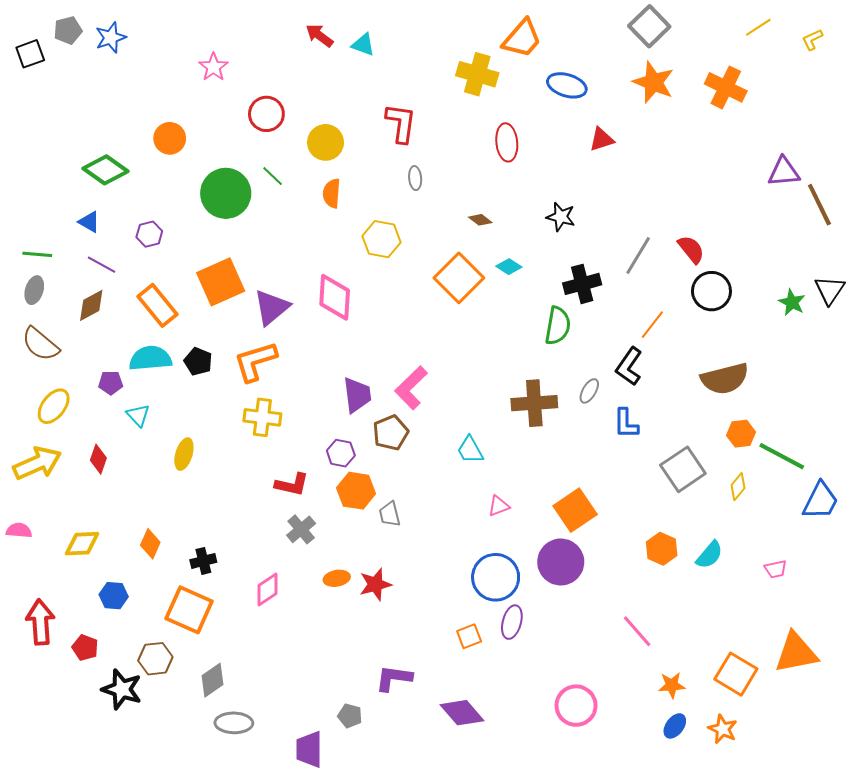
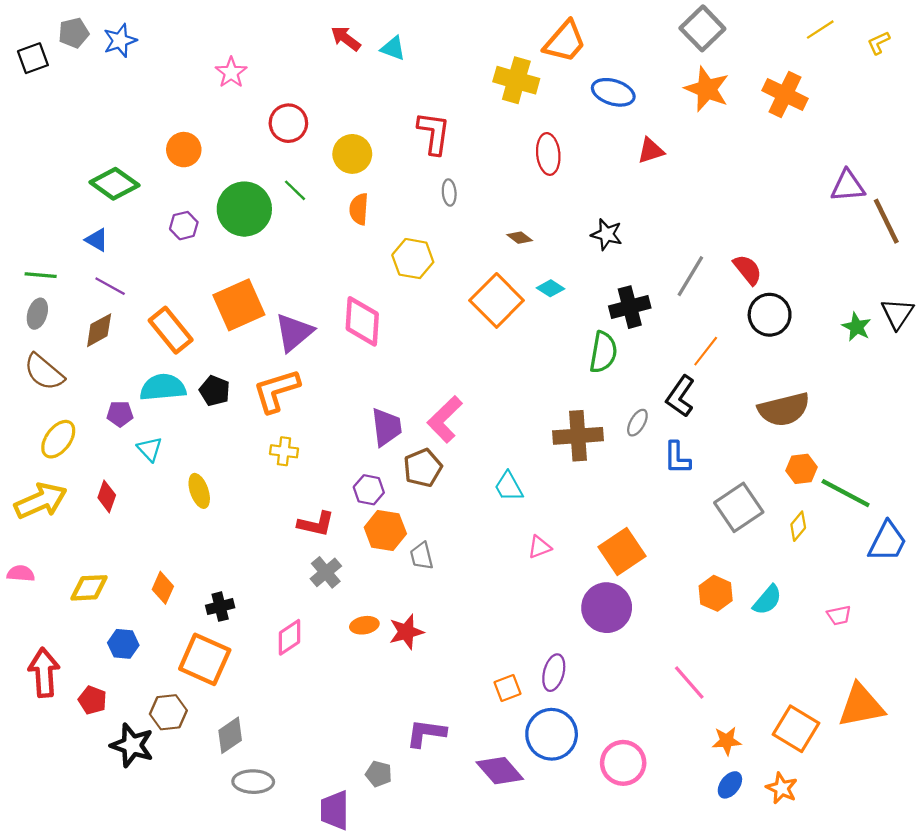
purple hexagon: (149, 234) -> (184, 226), moved
yellow cross: (262, 417) -> (284, 451), size x0.7
yellow ellipse: (184, 454) -> (199, 491), turned -36
blue circle: (496, 577) -> (552, 734), moved

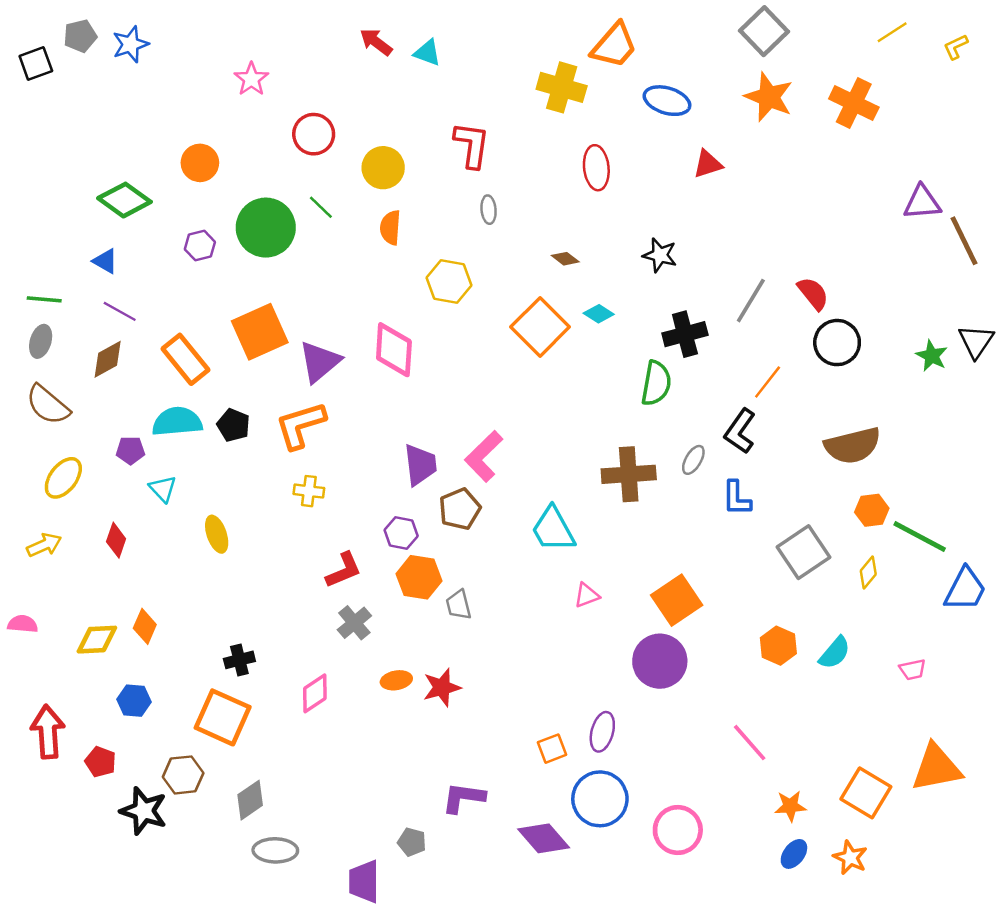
cyan trapezoid: (509, 487) -> (553, 529), size x1.4
yellow arrow: (41, 501) -> (44, 545), size x0.6
red L-shape: (316, 524) -> (344, 570), turned -36
orange diamond: (163, 588) -> (145, 626), moved

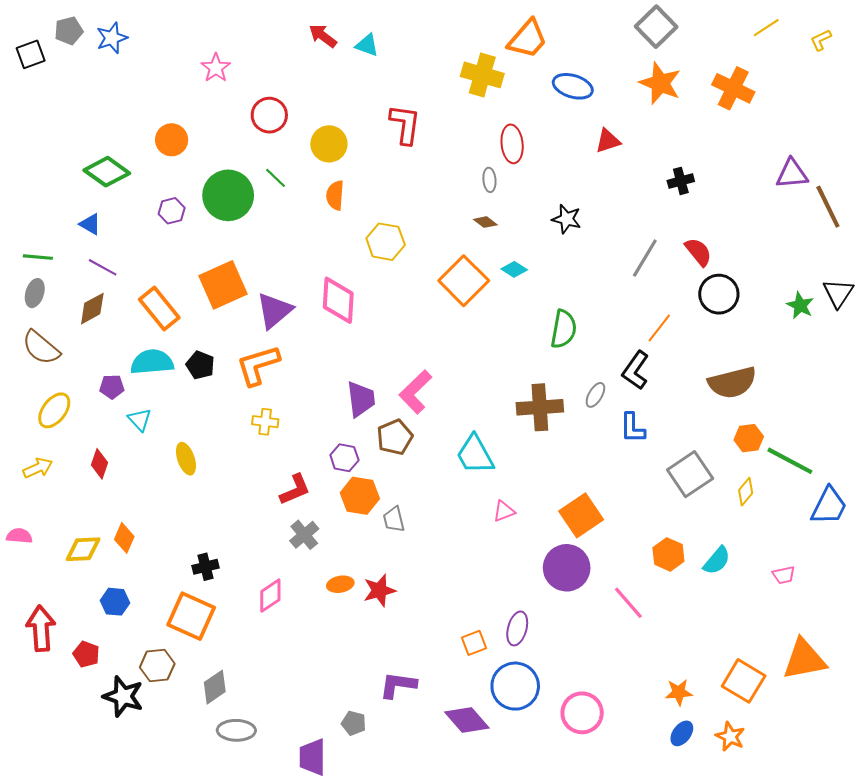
gray ellipse: (489, 210) -> (489, 180), moved
black cross: (685, 334) -> (681, 181), moved, size x0.7
pink line: (750, 743) -> (628, 603), moved

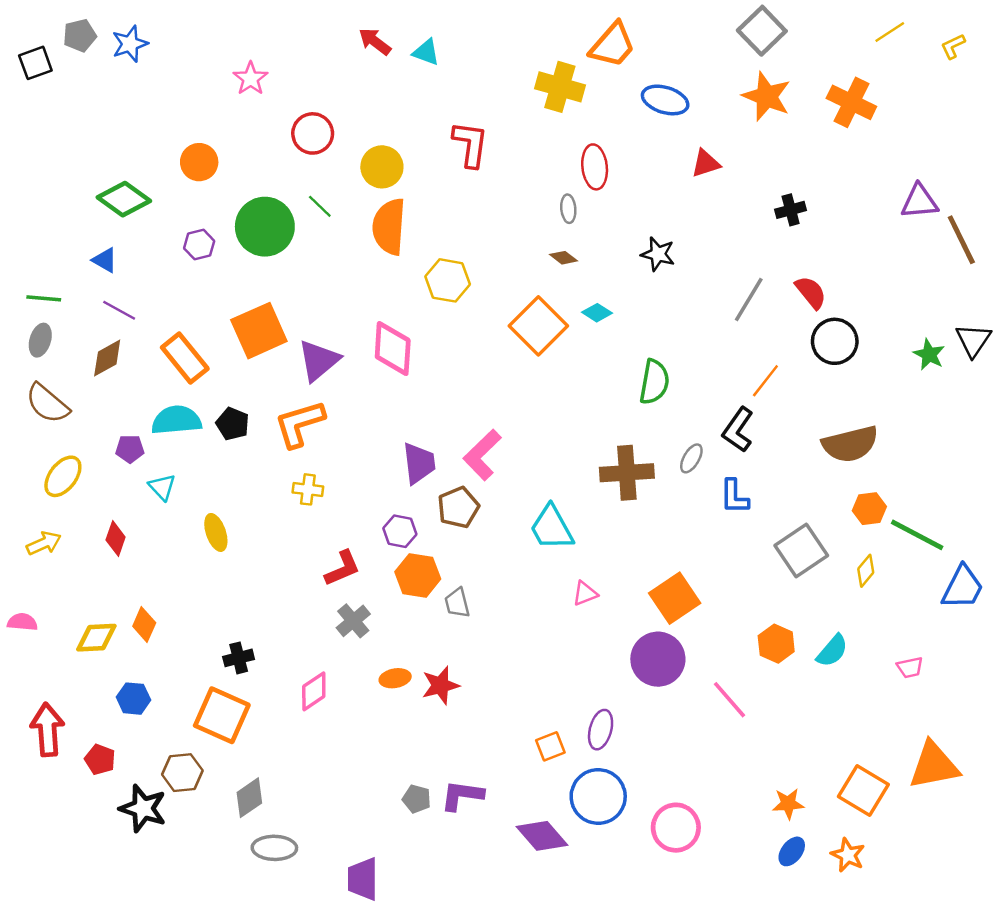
orange semicircle: (335, 195) -> (389, 227), size x1.6
gray pentagon: (354, 723) -> (417, 799), moved

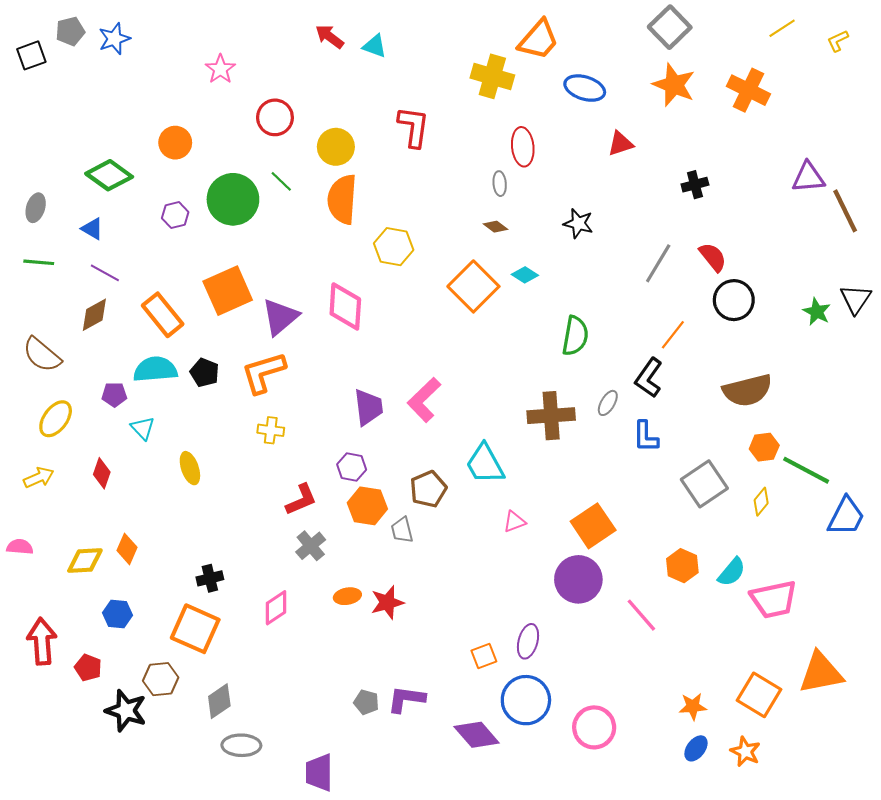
gray ellipse: (40, 340) -> (36, 208), moved
brown pentagon: (458, 507) -> (428, 489), moved
pink trapezoid: (910, 667) -> (774, 599), moved, size x2.0

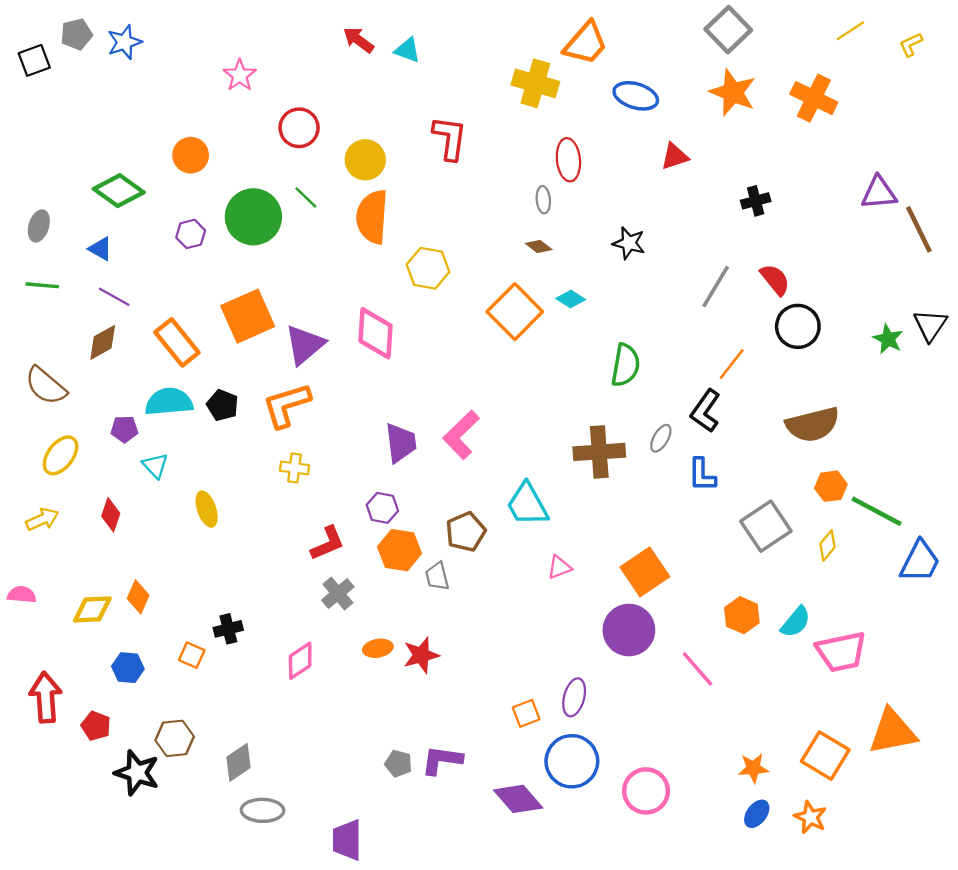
orange square: (195, 629) -> (192, 655), moved, size x0.5

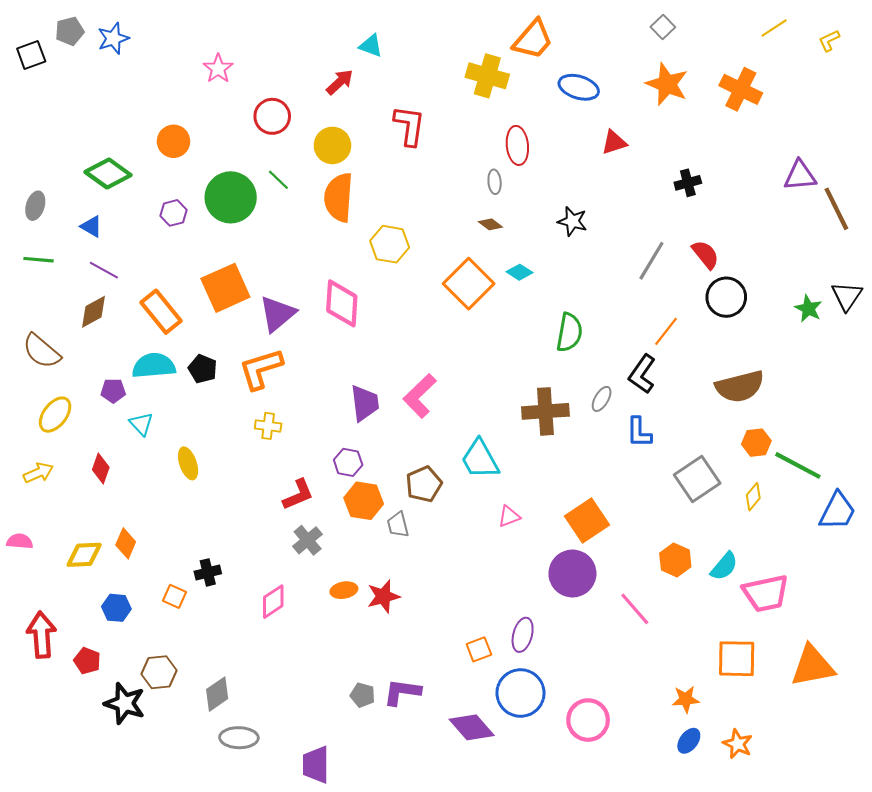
gray square: (728, 30) -> (663, 27), size x0.6
red arrow: (358, 40) -> (340, 82), moved, turned 100
orange square: (825, 756) -> (737, 659), moved, turned -30

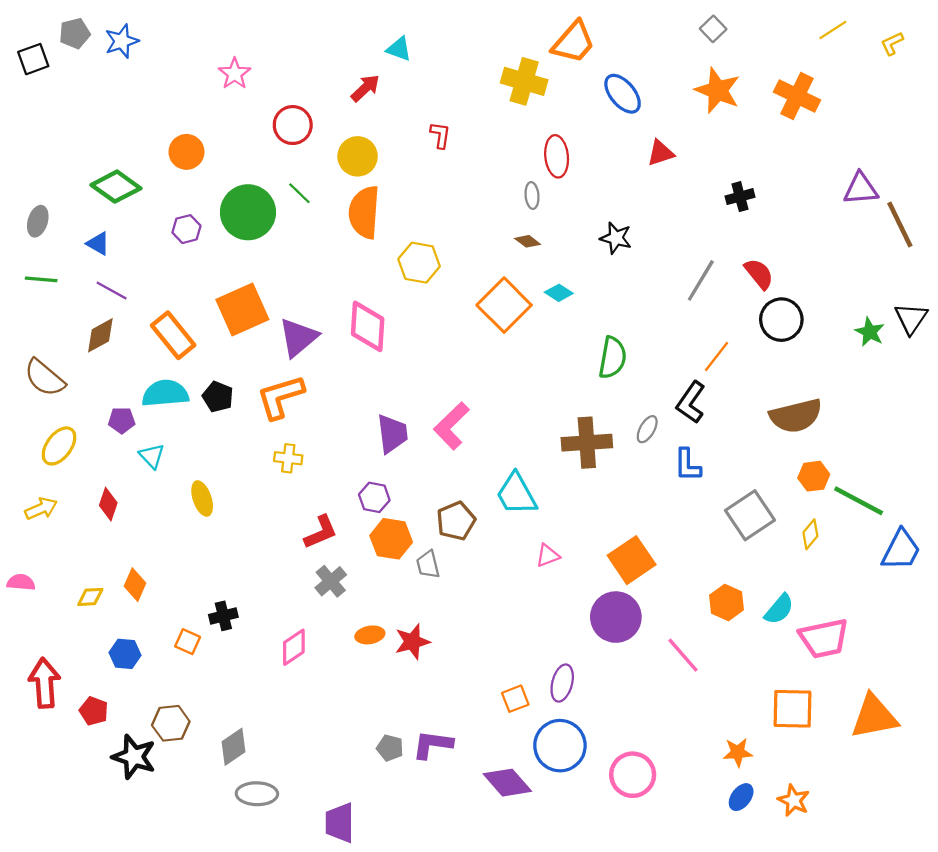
blue ellipse: (579, 87) -> (623, 94), turned 33
red L-shape: (409, 126) -> (440, 135), size x0.6
yellow diamond: (84, 555) -> (90, 597), size x0.7

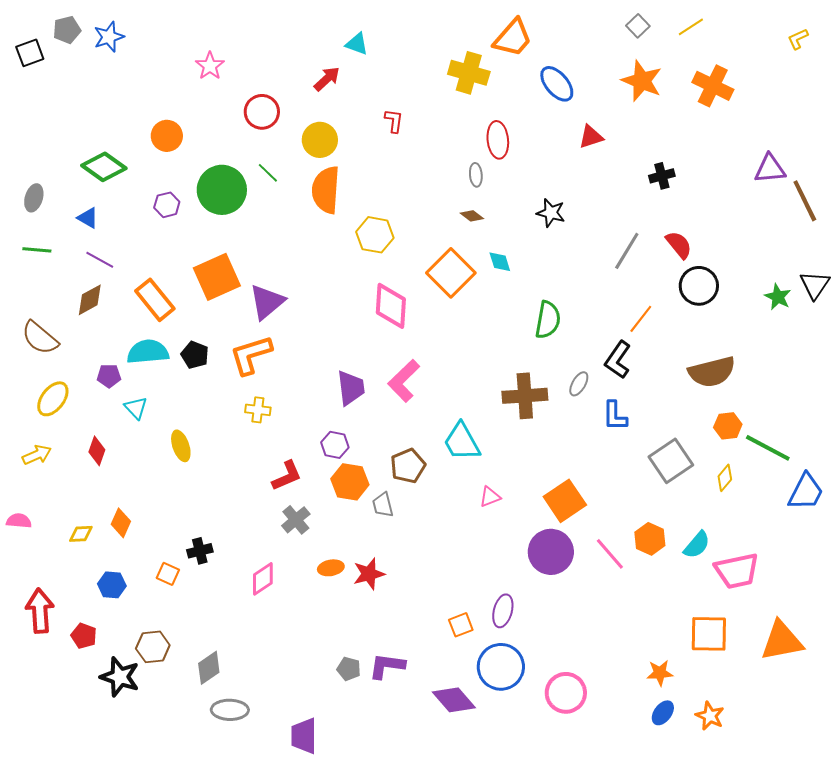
yellow line: (833, 30) -> (691, 27), moved
cyan diamond: (559, 293) -> (500, 262), turned 40
pink diamond: (368, 326) -> (391, 306), moved
pink line: (683, 655) -> (610, 554), moved

